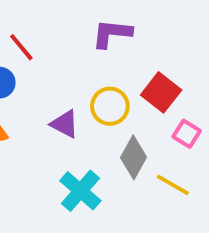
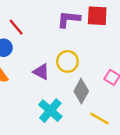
red square: (161, 92) -> (97, 16), moved, turned -35
yellow line: (173, 185) -> (99, 119), moved

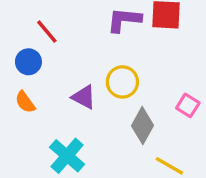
cyan cross: (50, 111) -> (67, 156), moved

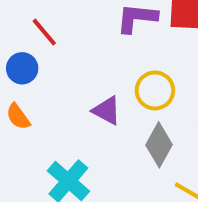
yellow circle: (122, 82) -> (155, 90), moved
purple triangle: (84, 97) -> (107, 111), moved

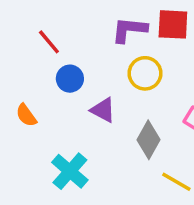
blue circle: (22, 68) -> (70, 79), moved
yellow circle: (155, 90) -> (145, 73), moved

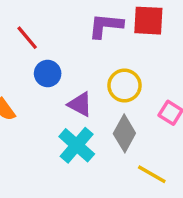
yellow circle: (145, 73) -> (124, 85), moved
cyan cross: (70, 171) -> (77, 145), moved

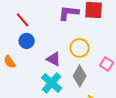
blue circle: (48, 74) -> (27, 41), moved

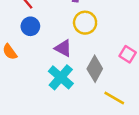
yellow circle: (80, 48) -> (85, 23), moved

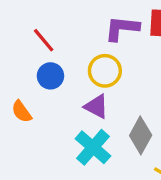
yellow circle: (85, 23) -> (105, 71), moved

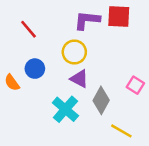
blue circle: (50, 76) -> (35, 69), moved
purple triangle: (96, 106) -> (79, 79), moved

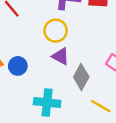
blue circle: (35, 69) -> (18, 66), moved
cyan cross: (65, 109) -> (47, 103), moved, turned -35

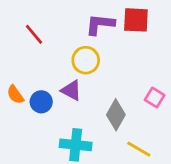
purple triangle: (60, 56) -> (71, 90), moved

